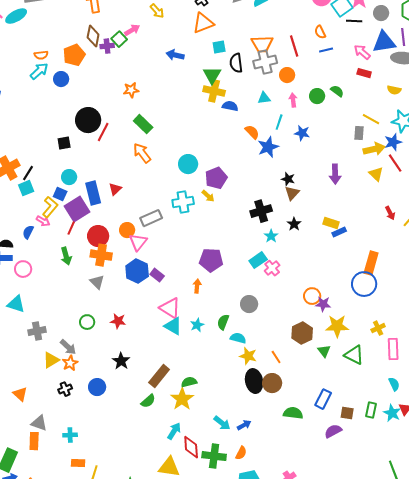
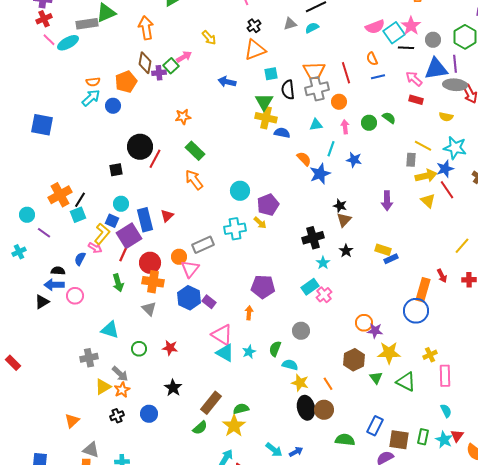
red arrow: (390, 213) -> (442, 276), moved
cyan triangle: (16, 304) -> (110, 330), moved
orange triangle: (20, 394) -> (72, 421), turned 35
brown square: (347, 413) -> (399, 440), size x1.5

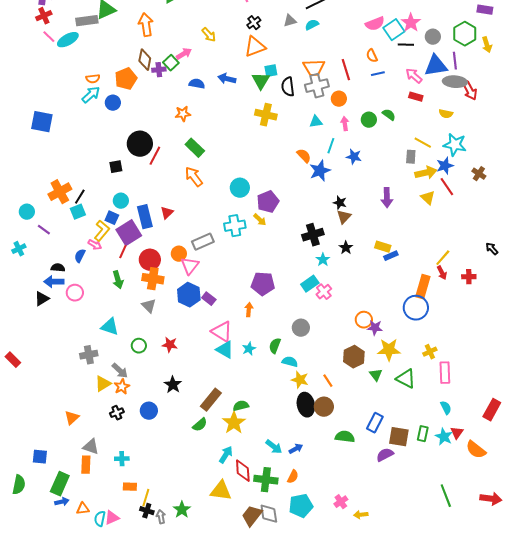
green triangle: (264, 102) -> (261, 81), moved
blue semicircle: (282, 133) -> (197, 84), moved
yellow line: (462, 246) -> (443, 258), moved

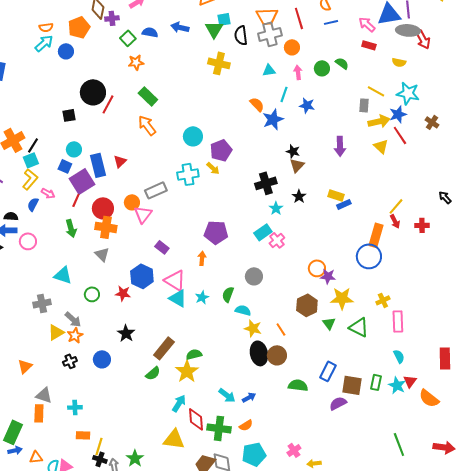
green square: (171, 63) -> (128, 38), moved
yellow L-shape: (102, 231) -> (30, 179), moved
blue hexagon: (189, 295) -> (142, 276), moved
red rectangle: (492, 410) -> (445, 358), turned -30
orange semicircle: (293, 477) -> (246, 425), turned 32

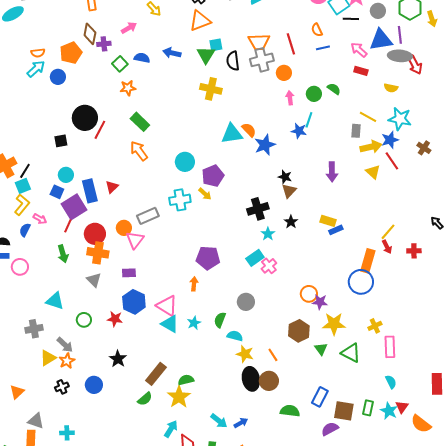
cyan triangle: (269, 70) -> (232, 134), moved, size x1.6
cyan line: (284, 94) -> (309, 120), moved
purple rectangle: (162, 247) -> (129, 273), moved, turned -40

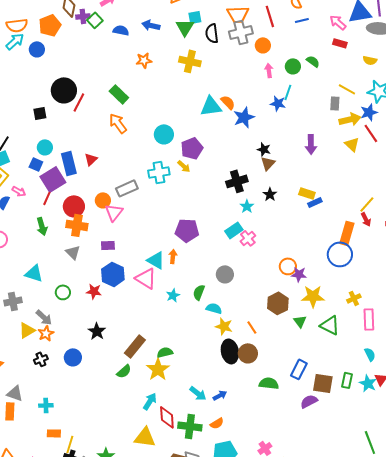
orange semicircle: (38, 53) -> (17, 25), size x1.5
green square: (120, 64) -> (95, 20), moved
orange star: (128, 88) -> (144, 60), moved
cyan triangle: (170, 324) -> (156, 260), moved

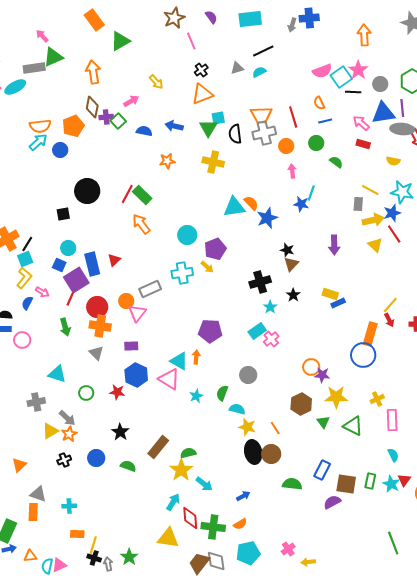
green circle: (293, 66) -> (316, 143), moved
red line: (79, 102) -> (127, 194), moved
green semicircle: (124, 371) -> (128, 466), moved, turned -119
cyan arrow: (198, 393) -> (204, 484), moved

